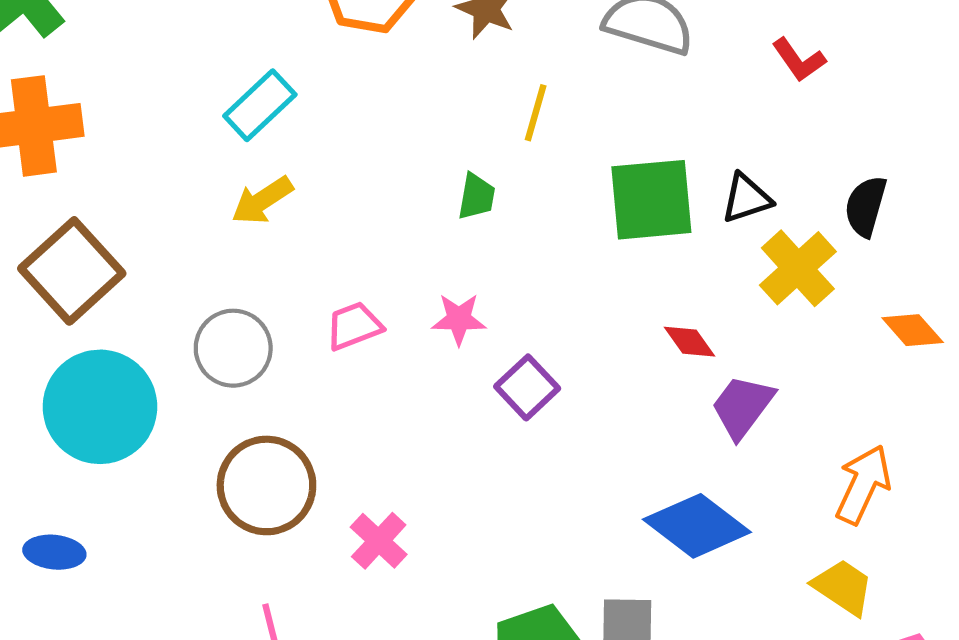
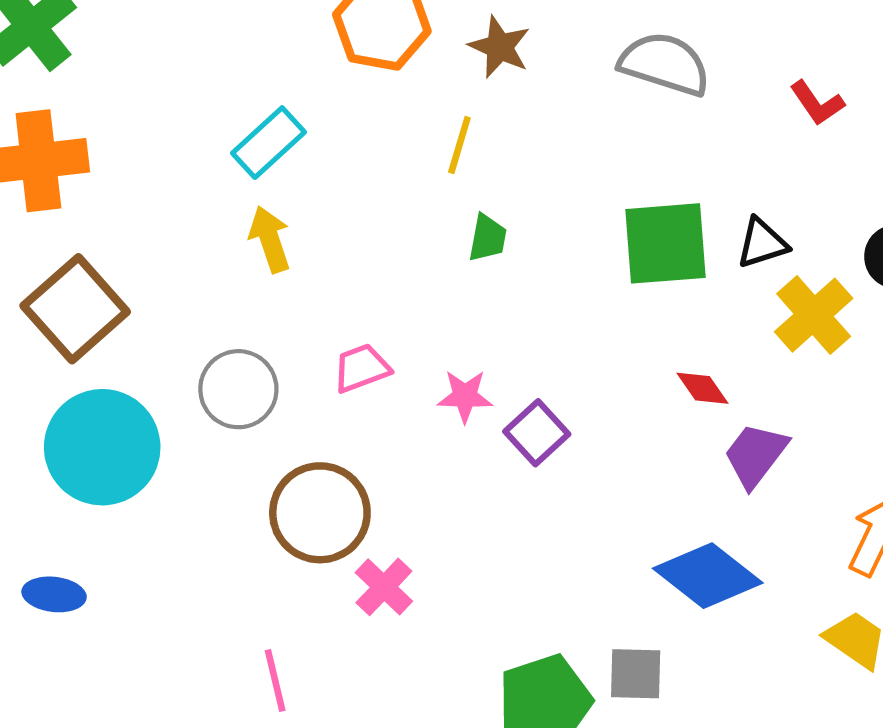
yellow line: (536, 113) -> (459, 145), moved
yellow arrow: (262, 200) -> (270, 239), turned 104
pink star: (459, 319) -> (465, 396), moved
brown circle: (266, 485) -> (320, 513), moved

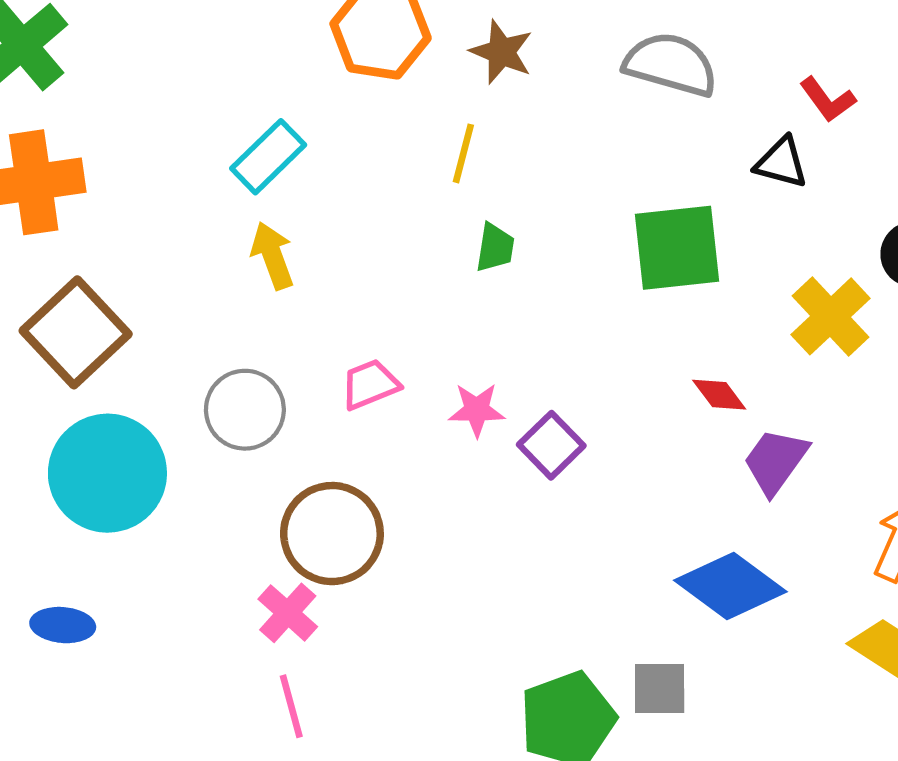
black triangle: (762, 243) -> (781, 163), moved, turned 34
pink cross: (384, 587) -> (288, 613), moved

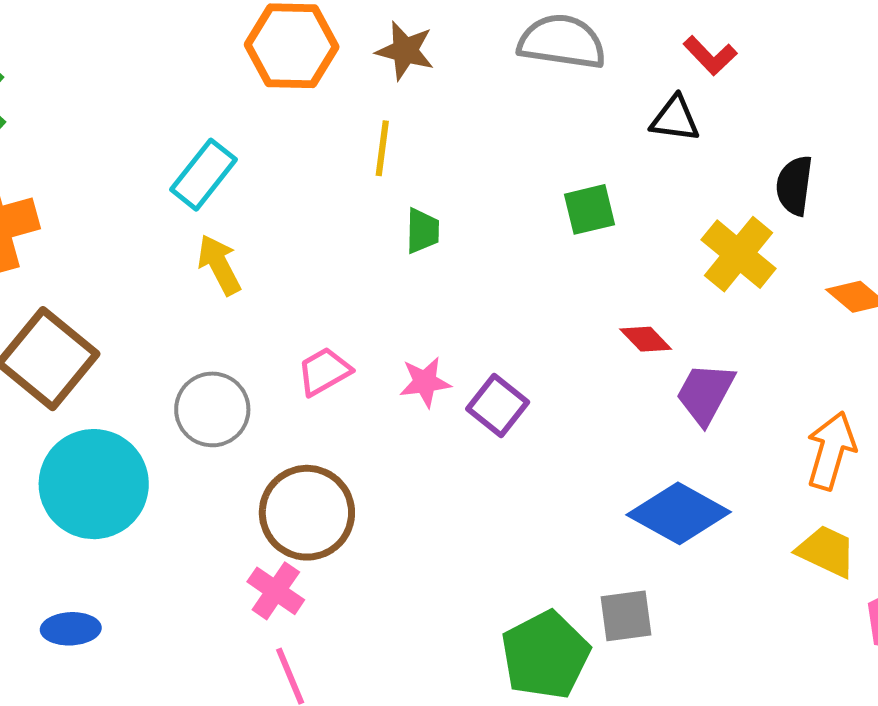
green square: (677, 248) -> (589, 209), size x0.6

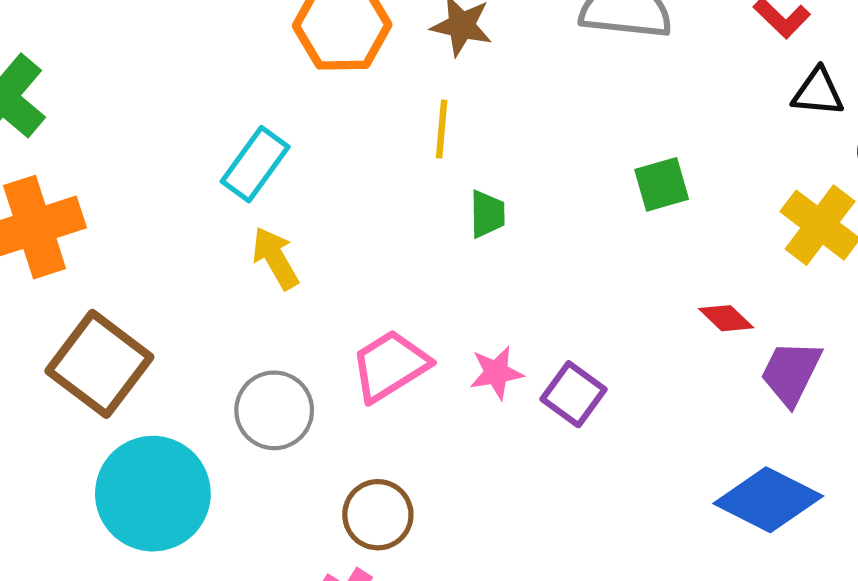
black triangle: (675, 119) -> (818, 92), moved
pink trapezoid: (324, 371) -> (390, 366), size x1.4
brown circle: (307, 513) -> (378, 515), size x0.7

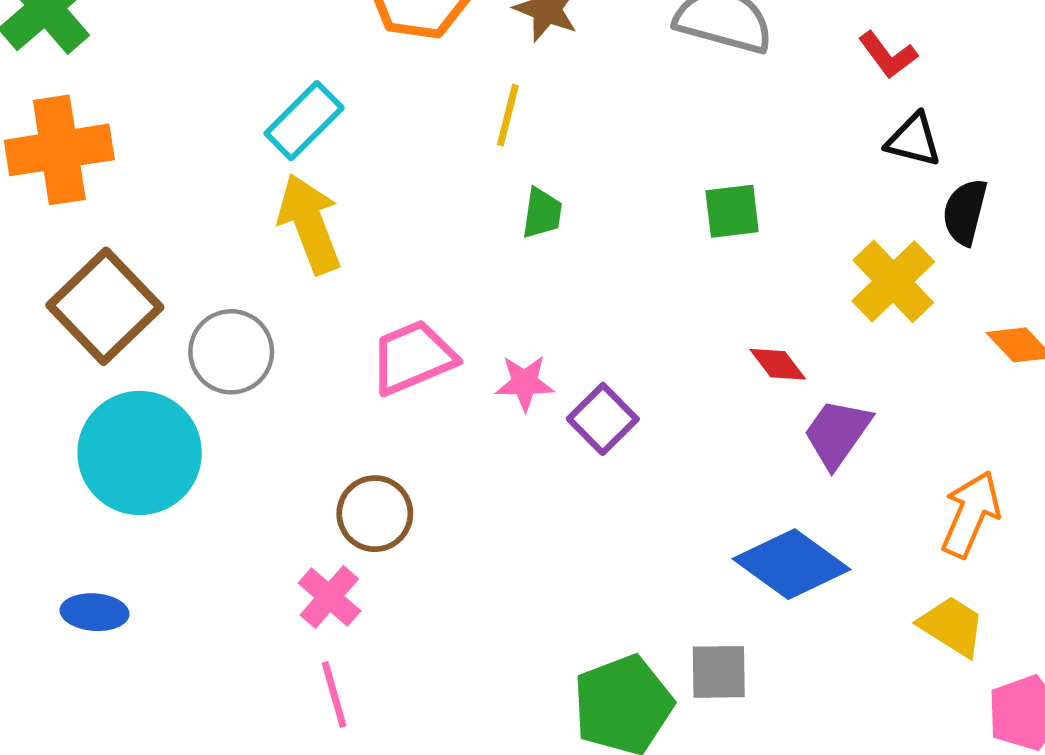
yellow arrow: (275, 258) -> (310, 224), size x1.4
gray circle: (274, 410) -> (231, 352), moved

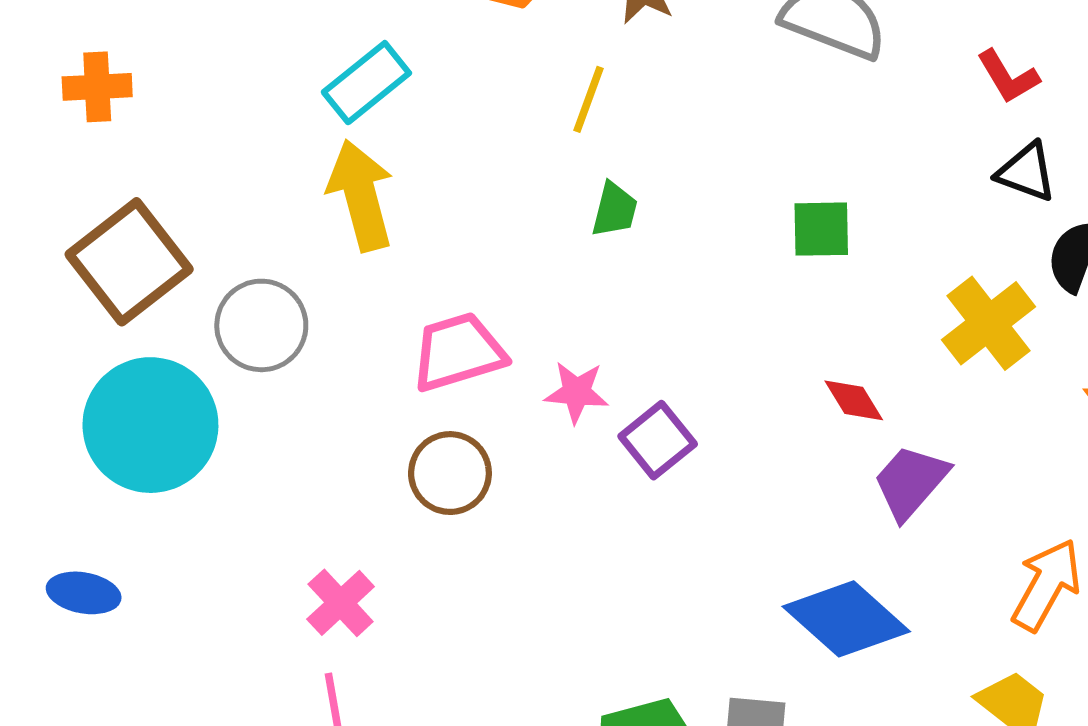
orange cross: (59, 150) -> (97, 87), size x0.6
brown circle: (375, 514) -> (450, 473), moved

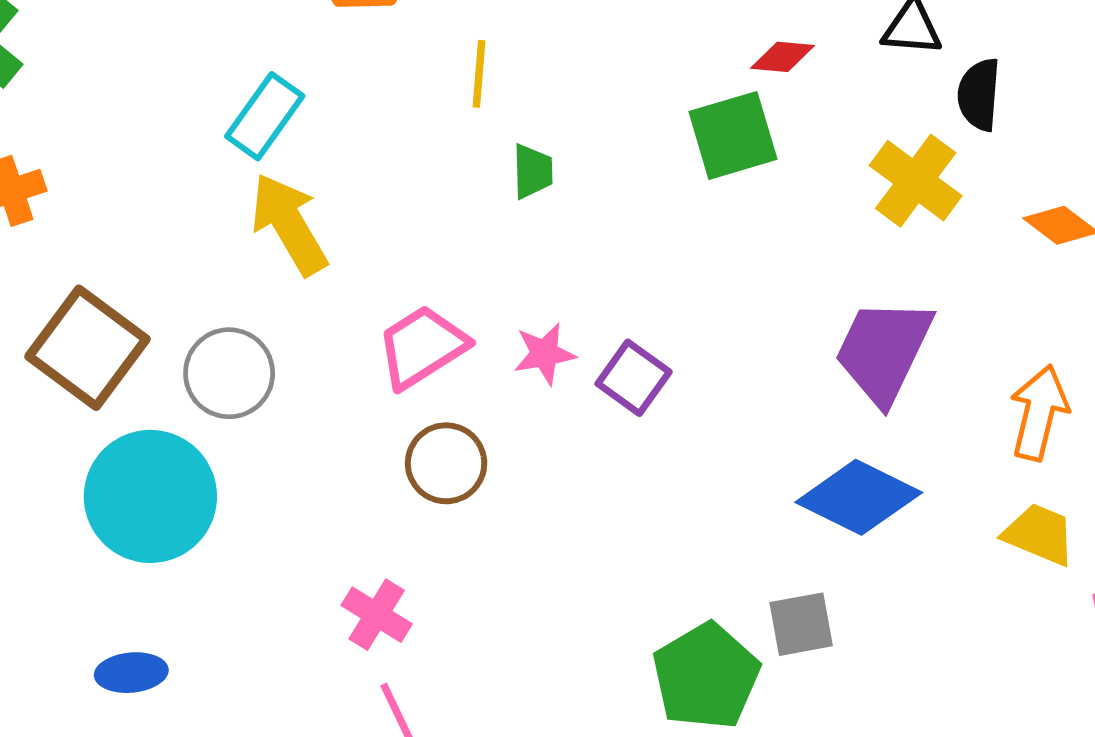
green square: (821, 229) -> (733, 135), size x1.4
red diamond: (854, 400) -> (783, 57), moved, turned -38
purple trapezoid: (911, 482) -> (884, 351), size x1.4

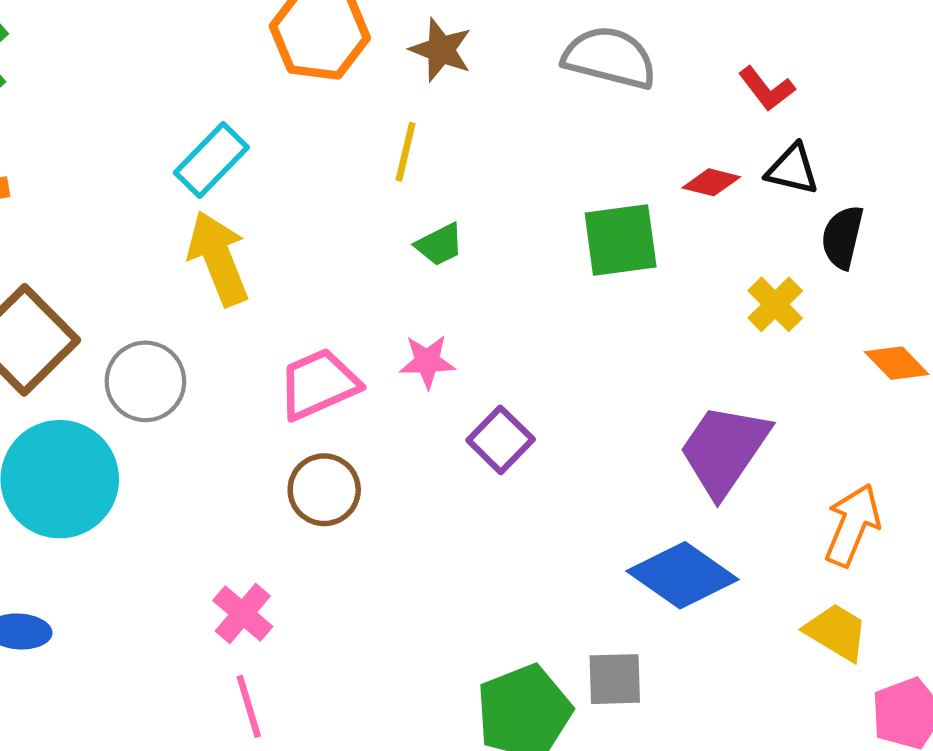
red diamond: (783, 57) -> (711, 182), moved
green trapezoid: (533, 171) -> (440, 245), turned 56
yellow cross: (916, 181) -> (775, 304), size x0.7
pink star: (544, 354) -> (427, 361), moved

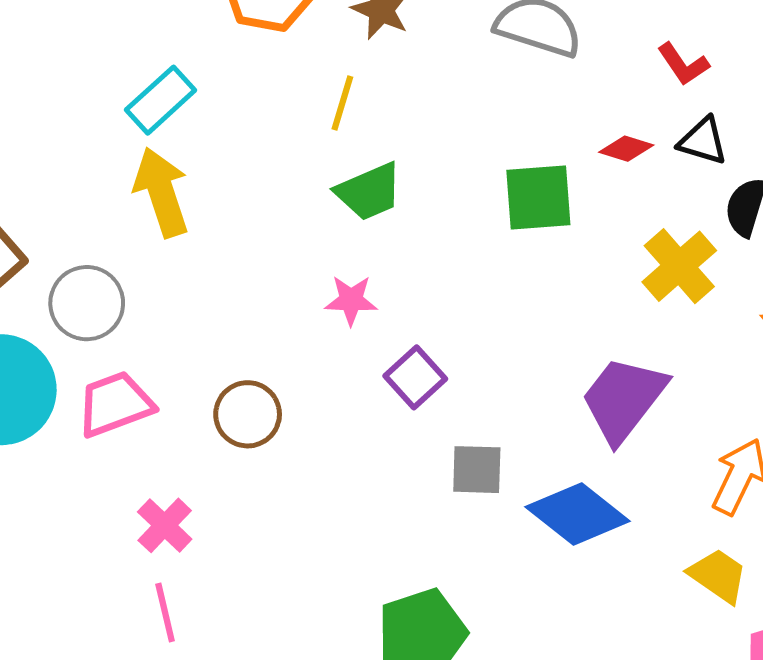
green trapezoid: (440, 245) -> (369, 192), size x1.5
yellow cross: (775, 304) -> (679, 266), size x1.4
pink trapezoid: (319, 384) -> (115, 404), moved
gray square: (615, 679) -> (477, 470), moved

